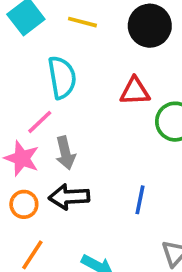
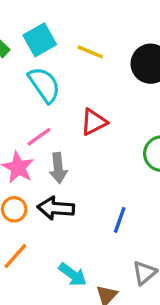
cyan semicircle: (62, 77) -> (44, 85), moved, turned -33
red triangle: (135, 91) -> (94, 122), moved, turned -32

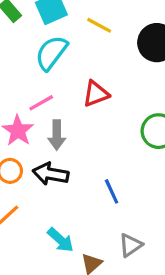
cyan semicircle: (44, 85) -> (51, 53), turned -114
blue line: (120, 220) -> (112, 191), turned -50

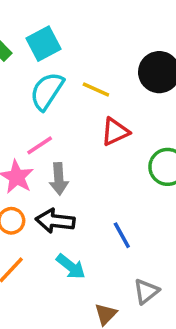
yellow line: (99, 25) -> (96, 89), moved
red triangle: (96, 94) -> (115, 132), moved
cyan arrow: (61, 240) -> (71, 267), moved

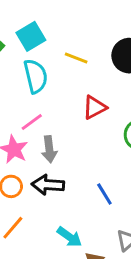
yellow line: (96, 89) -> (76, 58), moved
cyan semicircle: (47, 91) -> (36, 76), turned 136
cyan arrow: (71, 267) -> (69, 237), moved

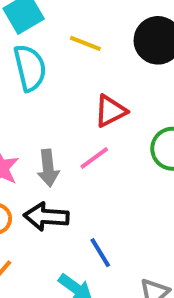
pink line: (32, 122) -> (94, 158), moved
blue line: (104, 194) -> (100, 253), moved

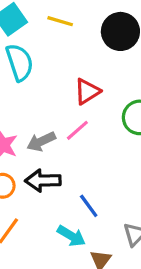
yellow line: (85, 43) -> (60, 21), moved
gray arrow: (48, 168) -> (41, 142), turned 76

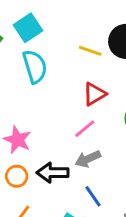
yellow line: (60, 21) -> (90, 51), moved
gray arrow: (41, 142) -> (88, 159), moved

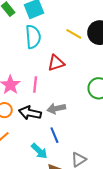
red triangle: (94, 94) -> (56, 63), moved
pink line: (85, 129) -> (35, 84), moved, turned -56

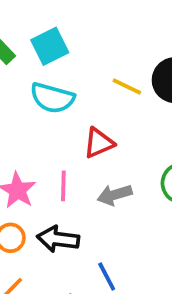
cyan semicircle: (33, 37) -> (52, 98), turned 115
gray arrow: (56, 108) -> (115, 195), moved

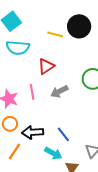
black arrow: (58, 239) -> (33, 132), moved

